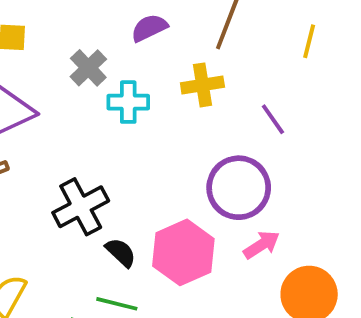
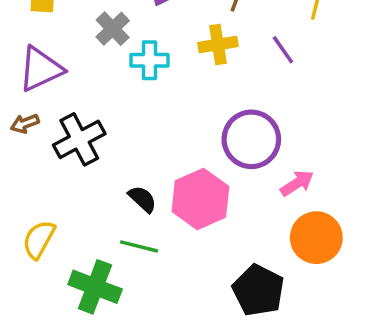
purple line: (273, 119) -> (283, 50), moved
black cross: (81, 207) -> (79, 139), moved
pink arrow: (261, 245) -> (297, 183), moved

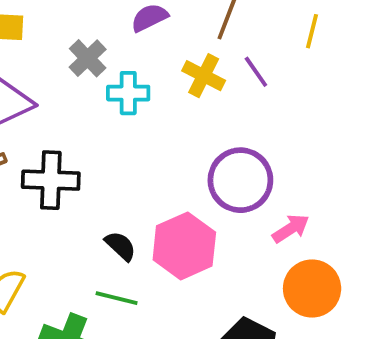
yellow cross: (218, 44) -> (204, 76), turned 36
purple line: (283, 50) -> (256, 72), moved
black cross: (79, 139) -> (51, 180), turned 30

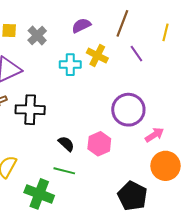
gray cross: (88, 58) -> (37, 35), moved
yellow cross: (204, 76) -> (97, 56), moved
pink hexagon: (184, 246) -> (99, 144), size x0.7

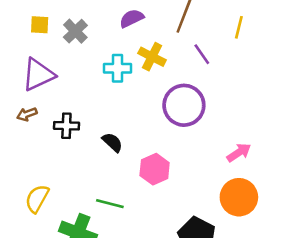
black cross: (30, 110) -> (66, 126), size x0.7
purple circle: (128, 110) -> (184, 105), moved
pink arrow: (154, 135) -> (239, 153), moved
black semicircle: (66, 144) -> (112, 142), moved

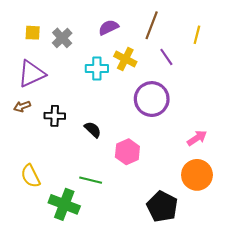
yellow semicircle: (37, 199) -> (31, 176), turned -55

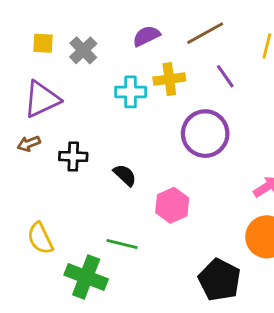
brown line: (152, 25) -> (205, 33), turned 40
yellow cross: (125, 59) -> (169, 79), turned -35

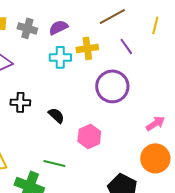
purple semicircle: (146, 36) -> (58, 27), moved
gray cross: (83, 50) -> (27, 28), turned -30

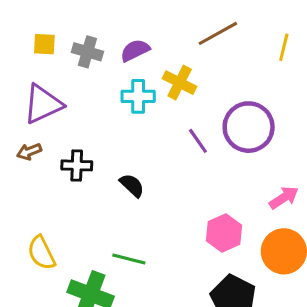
purple line: (126, 46) -> (198, 141), moved
yellow cross: (87, 48) -> (180, 83), turned 35
purple circle: (112, 86) -> (249, 127), moved
pink hexagon: (89, 136) -> (224, 233), moved

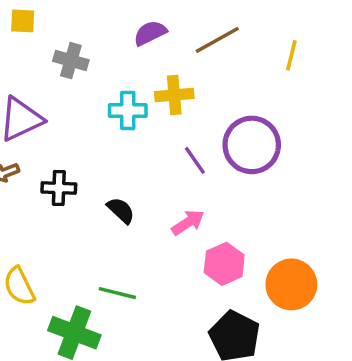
yellow square: (44, 44) -> (23, 21), moved
purple semicircle: (135, 50) -> (150, 33), moved
yellow cross: (180, 83) -> (174, 95), turned -32
pink arrow: (284, 198) -> (188, 222), moved

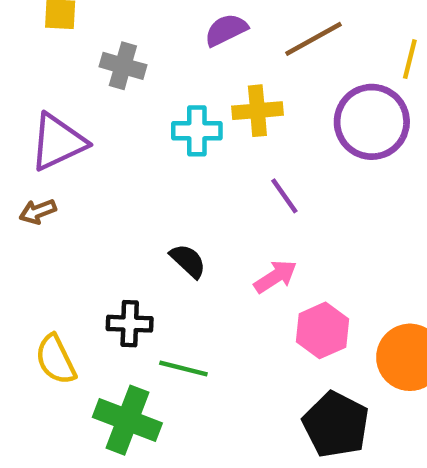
purple circle: (252, 145) -> (372, 122), moved
black cross: (59, 188) -> (130, 324), moved

